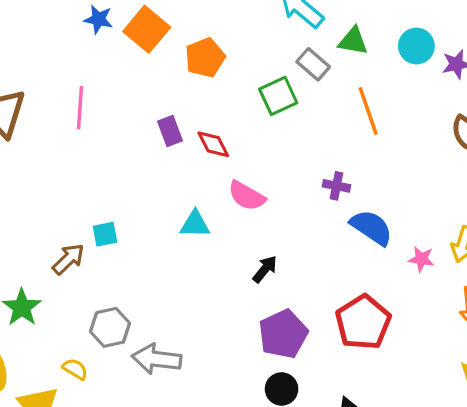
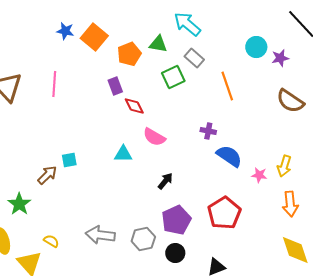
green triangle: (353, 41) -> (158, 44), moved
purple rectangle: (170, 131) -> (115, 86), moved
gray hexagon: (110, 327) -> (143, 239), moved

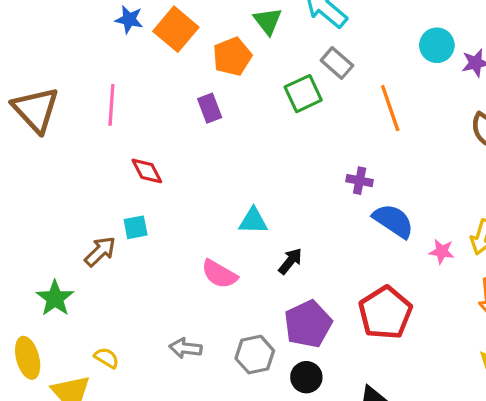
green triangle: (158, 44) -> (268, 21), moved, turned 42
red diamond: (134, 106) -> (147, 171), moved
pink semicircle: (154, 137) -> (219, 274), moved
cyan triangle: (123, 154) -> (253, 221), moved
gray arrow: (100, 235) -> (186, 348), size x0.7

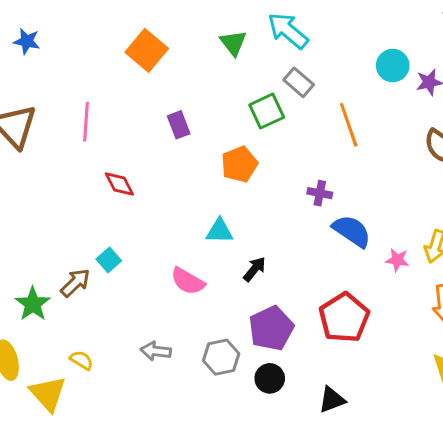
blue star: (129, 19) -> (27, 41), moved
orange pentagon: (232, 57) -> (239, 164), moved
cyan square: (136, 227) -> (109, 260), moved, turned -30
brown arrow: (100, 251) -> (75, 283), moved

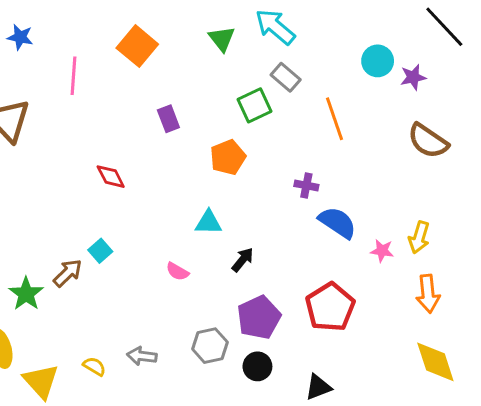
pink line: (86, 122) -> (74, 76), moved
pink semicircle: (188, 281) -> (177, 271), size x0.7
gray arrow: (156, 351) -> (142, 356), moved
yellow semicircle: (81, 360) -> (94, 366), moved

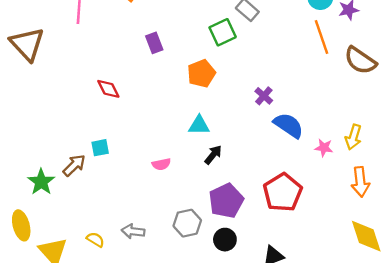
orange line: (335, 119) -> (322, 37), moved
purple cross: (306, 185) -> (264, 96), turned 30
cyan triangle: (209, 223) -> (199, 125), moved
cyan square: (100, 251) -> (100, 148), turned 30
pink semicircle: (177, 271) -> (161, 164), turned -42

